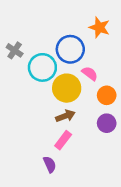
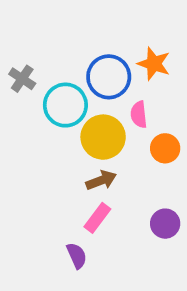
orange star: (99, 27) -> (154, 64), moved
pink semicircle: (90, 74) -> (139, 114), turned -133
purple circle: (107, 123) -> (165, 224), moved

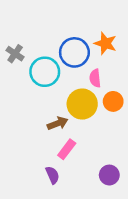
yellow circle: (103, 137) -> (82, 104), moved
brown arrow: (101, 180) -> (58, 123), moved
purple circle: (165, 224) -> (109, 175), moved

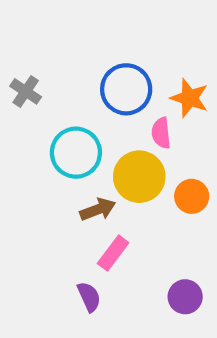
orange star: (105, 43) -> (189, 98), moved
cyan circle: (45, 72) -> (76, 153), moved
orange circle: (113, 101) -> (192, 196), moved

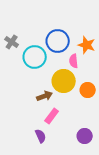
cyan circle: (76, 153) -> (35, 57), moved

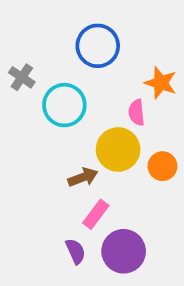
blue circle: (58, 41) -> (98, 46), moved
purple circle: (85, 136) -> (124, 251), moved, size x1.5

